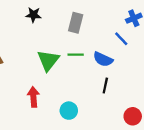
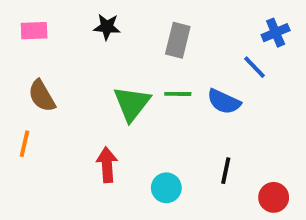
black line: (105, 85) -> (226, 171), moved

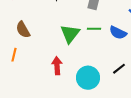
black line: (226, 171) -> (119, 69), turned 40
cyan circle: (166, 188) -> (88, 78), size x1.5

